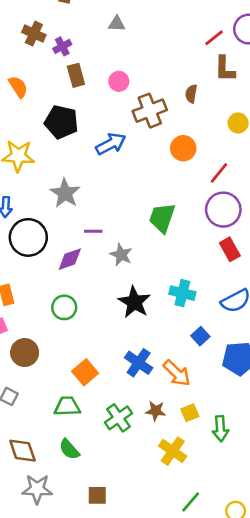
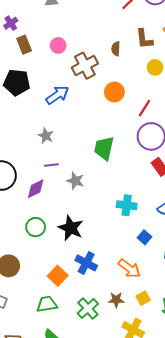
brown L-shape: (225, 69) -> (144, 39), moved
gray star: (65, 193) -> (46, 136), moved, size x0.7
black star: (134, 302) -> (71, 228), moved
blue cross: (139, 363) -> (86, 263), moved

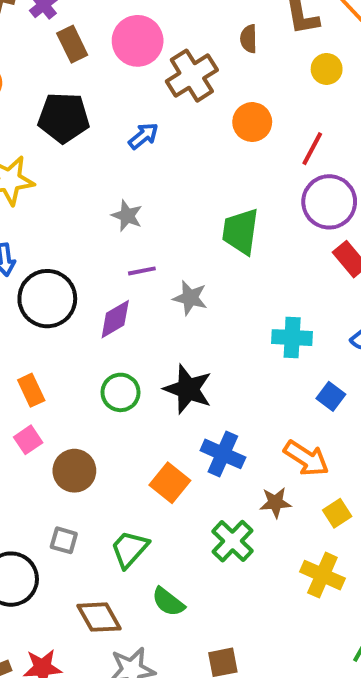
pink circle: (58, 45) -> (138, 41), size x1.6
blue arrow: (57, 95) -> (143, 136), size x0.7
brown star: (116, 300) -> (275, 503), moved
green trapezoid: (47, 304) -> (129, 549), moved, turned -35

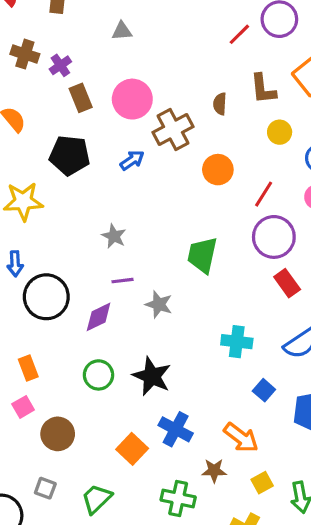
blue arrow: (143, 136) -> (132, 160), moved
green cross: (232, 541) -> (178, 498), turned -36

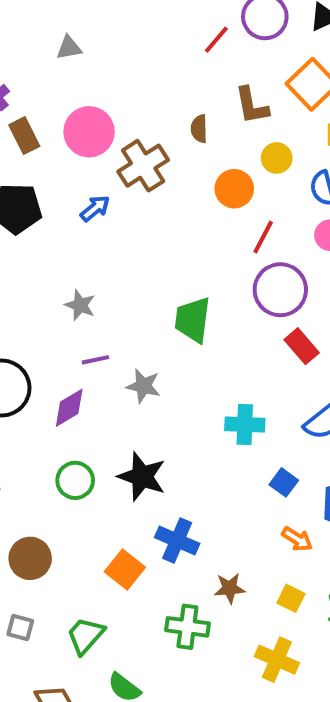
orange circle: (218, 170) -> (234, 189), moved
orange arrow: (241, 438) -> (297, 539), moved, size x0.7
yellow square: (262, 483) -> (291, 598), turned -30

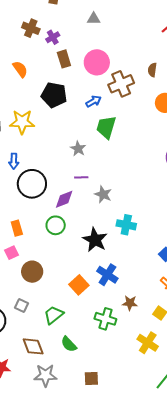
green trapezoid: (193, 320) -> (106, 127), moved
cyan cross: (245, 424) -> (126, 225), moved
green circle: (75, 480) -> (56, 225), moved

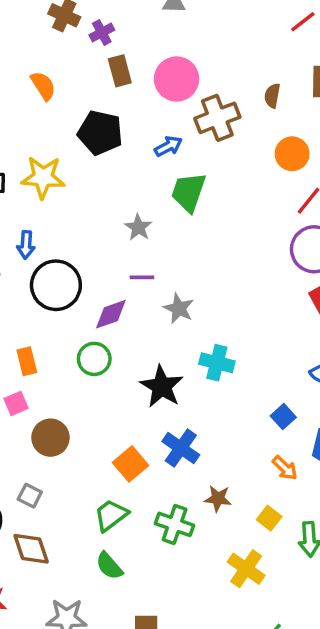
green trapezoid: (54, 315) -> (111, 515), moved
brown diamond: (33, 346) -> (31, 549), moved

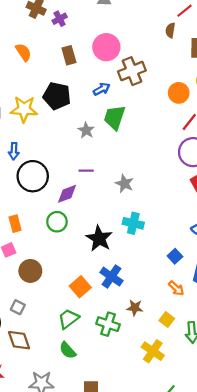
brown rectangle: (120, 71) -> (69, 55), moved
brown semicircle: (272, 96) -> (170, 30), moved
black pentagon: (100, 133) -> (57, 96), moved
gray star: (138, 227) -> (86, 130), moved
gray star: (179, 308) -> (124, 184), moved

